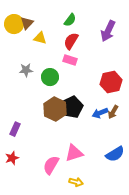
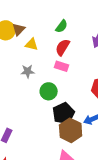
gray star: (26, 70) -> (28, 71), moved
green circle: (50, 77) -> (49, 91), moved
brown hexagon: (55, 109) -> (71, 130), moved

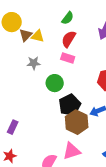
brown triangle: (19, 29) -> (26, 35), moved

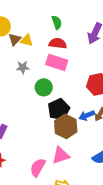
green semicircle: (68, 18) -> (57, 22), turned -56
red semicircle: (69, 39) -> (58, 43), turned 66
pink rectangle: (68, 58) -> (57, 62), size x1.5

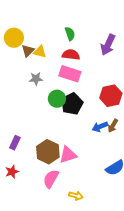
black pentagon: (59, 109) -> (72, 104), moved
brown hexagon: (66, 126) -> (48, 152), moved
pink triangle: (61, 155) -> (68, 155), moved

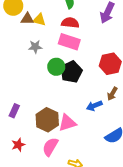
brown triangle: (28, 51) -> (27, 19), turned 48
blue arrow: (100, 127) -> (94, 106), moved
red star: (12, 172) -> (18, 145), moved

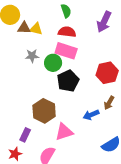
green circle: (56, 67) -> (53, 63), moved
purple rectangle: (14, 111) -> (25, 135), moved
brown hexagon: (47, 120) -> (44, 111), moved

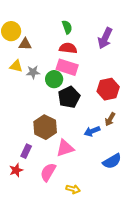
yellow triangle: (36, 29) -> (16, 66), moved

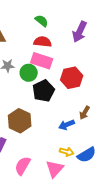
green semicircle: (67, 27) -> (42, 21), turned -32
red hexagon: (108, 89) -> (72, 78), moved
pink triangle: (65, 148) -> (55, 169), moved, turned -30
yellow arrow: (73, 189) -> (67, 152), moved

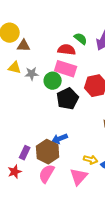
green semicircle: (42, 21) -> (81, 39), moved
brown hexagon: (20, 121) -> (48, 152), moved
blue arrow: (67, 125) -> (60, 139), moved

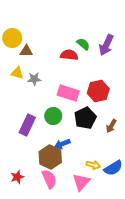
pink rectangle: (66, 69) -> (68, 93), moved
green circle: (53, 81) -> (53, 116), moved
black pentagon: (68, 99) -> (85, 118), moved
purple rectangle: (25, 153) -> (27, 125), moved, size x1.5
pink semicircle: (47, 174) -> (49, 179), turned 126

